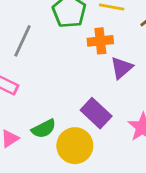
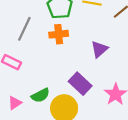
orange cross: (100, 41) -> (59, 34), moved

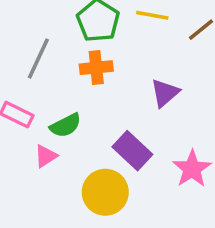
green semicircle: (40, 95) -> (66, 125), moved
pink triangle: (15, 103) -> (46, 156), moved

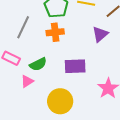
purple triangle: (165, 93) -> (100, 34), moved
purple rectangle: (132, 151) -> (75, 66), moved, turned -45

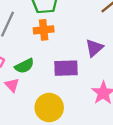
purple triangle: (100, 34) -> (94, 48), moved
pink triangle: (27, 81) -> (12, 85), turned -40

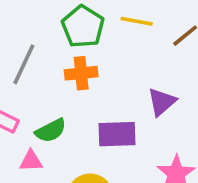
pink triangle: (12, 85) -> (31, 161), turned -49

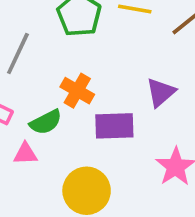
orange cross: (81, 73) -> (77, 91), moved, turned 36

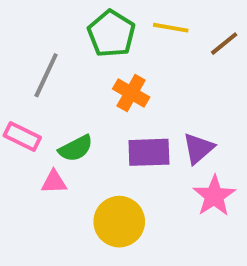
orange cross: (77, 91) -> (131, 93), moved
purple triangle: (161, 92) -> (198, 148), moved

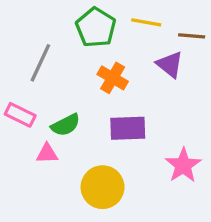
brown line: (224, 44) -> (192, 36), turned 44
purple triangle: (198, 148) -> (170, 64), moved, turned -40

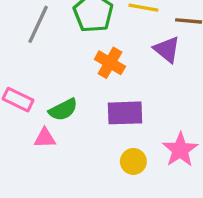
gray line: (40, 63) -> (38, 24), moved
yellow circle: (103, 187) -> (133, 161), moved, size x0.6

